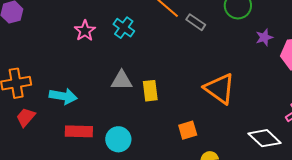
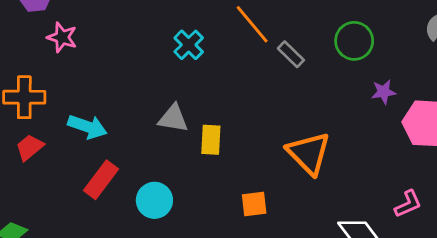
pink star: (85, 31) -> (62, 37), moved, turned -30
red rectangle: (79, 131) -> (101, 180), turned -64

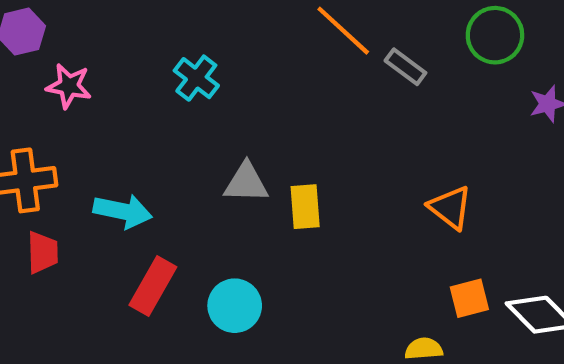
cyan cross: (189, 45) -> (196, 78), moved
red trapezoid: (30, 147) -> (43, 252), turned 136
orange triangle: (309, 153) -> (450, 208), size x0.7
orange square: (254, 204) -> (469, 298), moved

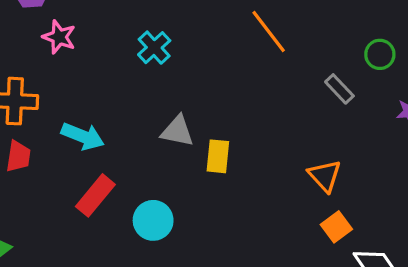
green circle: (495, 35) -> (380, 54), size x0.7
gray rectangle: (405, 67) -> (339, 89), moved
orange square: (469, 298) -> (336, 227), moved, turned -32

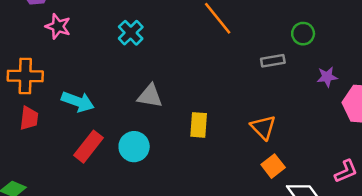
gray rectangle: (339, 89) -> (273, 61), turned -55
yellow rectangle: (218, 156) -> (199, 125), moved
cyan circle: (153, 220) -> (134, 147), moved

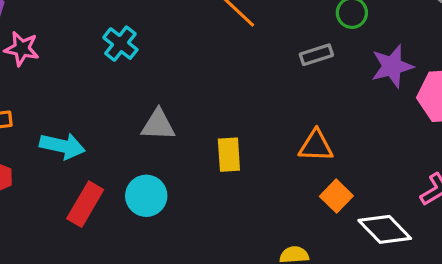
purple star: (327, 77) -> (392, 66), size x1.5
orange triangle: (263, 127) -> (316, 146), turned -36

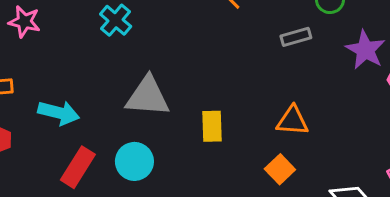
purple star: (392, 66) -> (365, 50), turned -30
gray triangle: (158, 125) -> (148, 96), size x1.4
orange square: (336, 196) -> (280, 169), moved

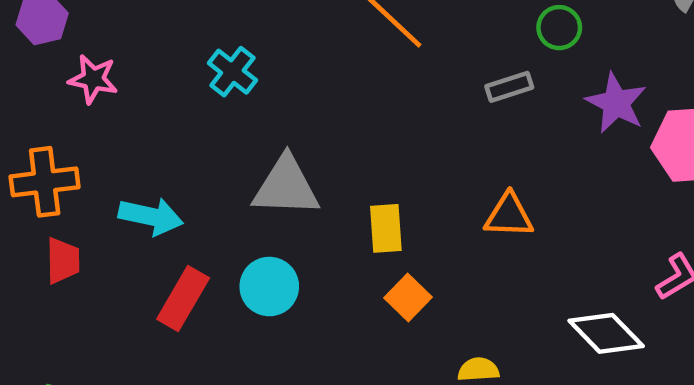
orange square: (280, 169) -> (408, 298), moved

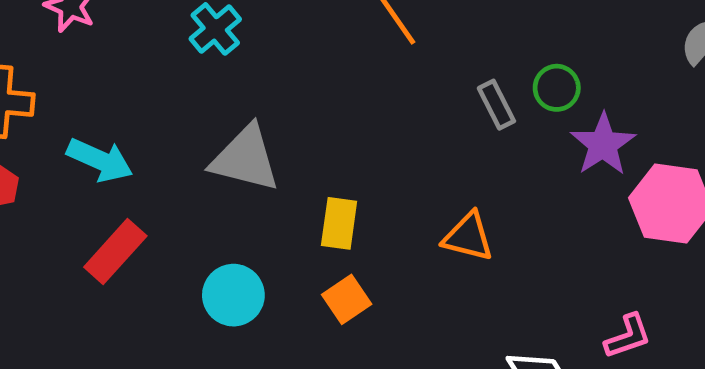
green circle: (559, 28) -> (557, 88), moved
gray rectangle: (509, 87) -> (496, 105), turned 69
cyan circle: (269, 287) -> (233, 295), moved

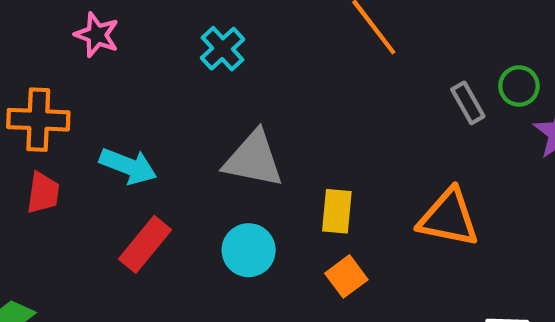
orange triangle: (468, 237) -> (449, 218), size x1.4
cyan circle: (233, 295) -> (249, 250), moved

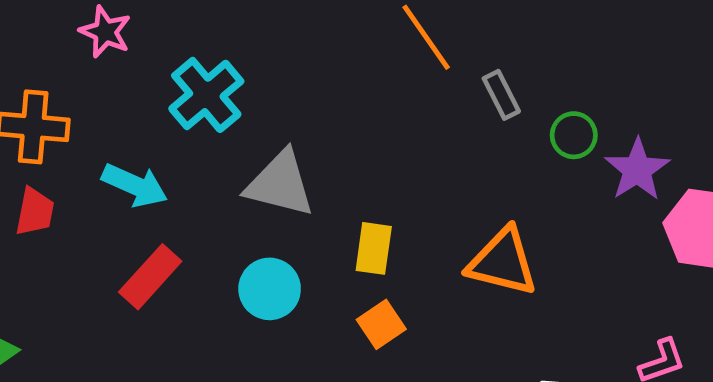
cyan cross: (223, 49) -> (206, 95), moved, size x1.4
green circle: (519, 86) -> (574, 135), moved
gray rectangle: (468, 103) -> (501, 95), moved

